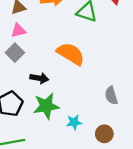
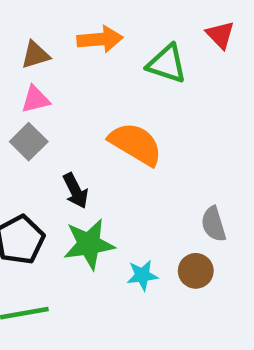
black arrow: (39, 78) -> (75, 191), turned 54
brown circle: (104, 134) -> (196, 271), moved

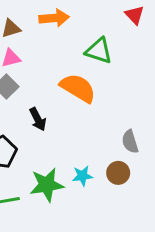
green triangle: (167, 64) -> (99, 51), moved
green star: (89, 244) -> (47, 185), moved

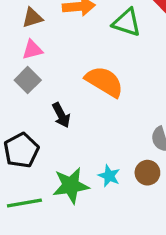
green triangle: (99, 51) -> (127, 22), moved
cyan star: (82, 176) -> (109, 176), turned 30

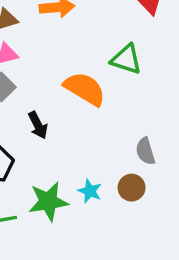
green triangle: (127, 22) -> (126, 59), moved

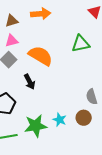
green triangle: (126, 59) -> (81, 44), turned -30
orange semicircle: (85, 89) -> (41, 56), moved

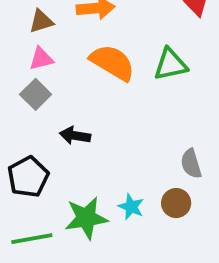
orange semicircle: (41, 56) -> (112, 63), moved
black arrow: (30, 82) -> (75, 136), turned 126

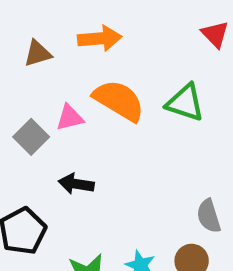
pink triangle: (41, 59) -> (70, 118), moved
green triangle: (170, 64) -> (185, 103), turned 30

